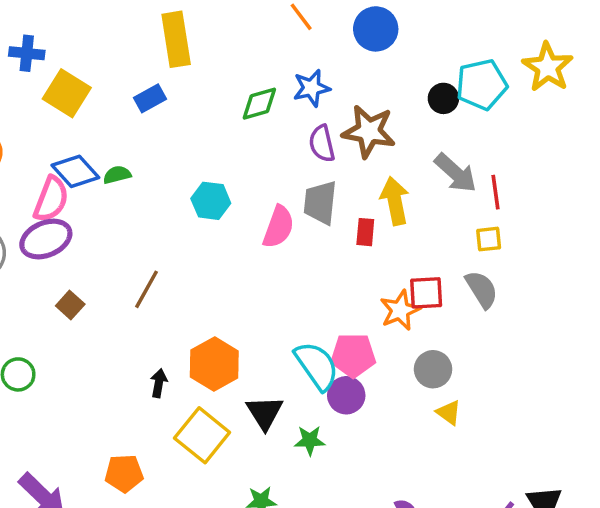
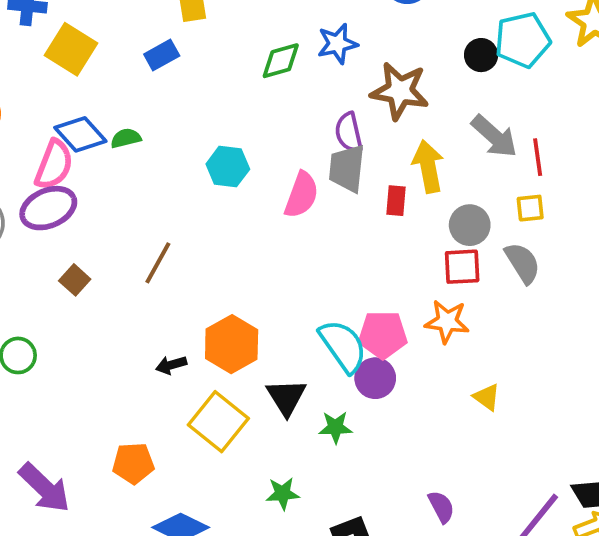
purple semicircle: (322, 144) -> (349, 133), moved
orange star: (400, 310) -> (447, 321), moved, turned 30
gray circle: (433, 369) -> (470, 225), moved
black arrow: (159, 383) -> (171, 365), turned -116

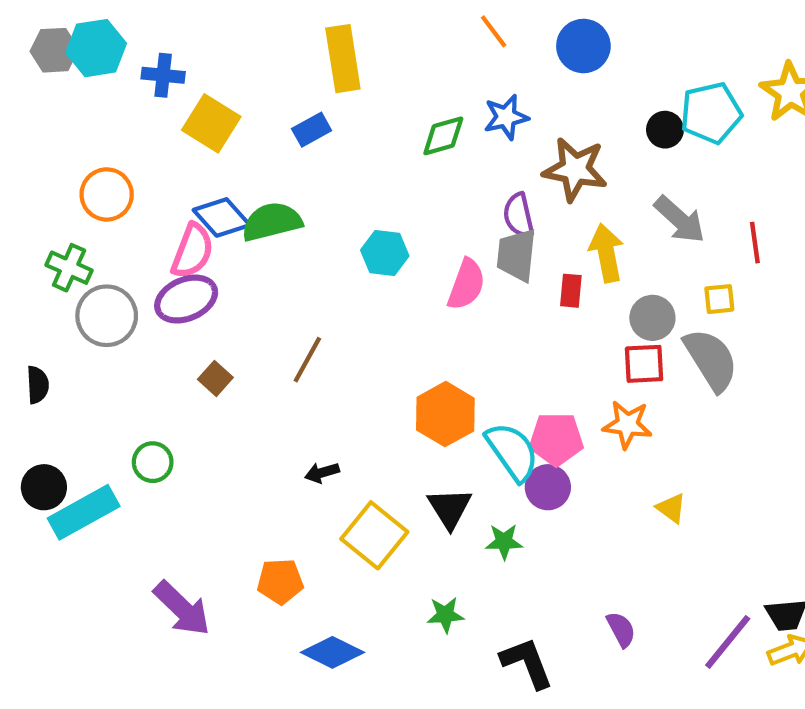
green semicircle: (126, 138) -> (272, 222), size x1.8
red line: (538, 157) -> (755, 243), moved
gray semicircle: (523, 263) -> (711, 360), size x1.4
orange hexagon: (232, 344) -> (445, 414), moved

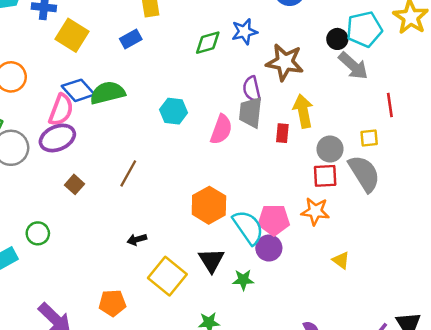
gray arrow: (680, 220) -> (353, 66), moved

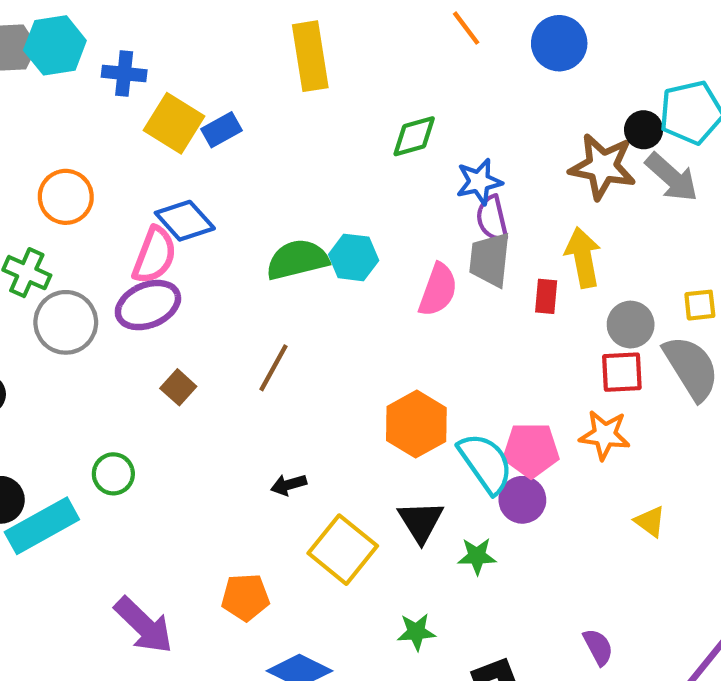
blue star: (244, 32) -> (479, 182), moved
blue rectangle: (131, 39) -> (222, 130), moved
brown star: (285, 62) -> (602, 167), moved
green semicircle: (108, 93) -> (297, 260), moved

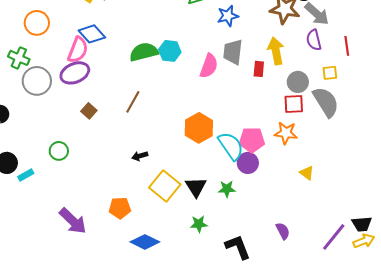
purple semicircle: (492, 218) -> (314, 40), moved
black triangle: (421, 521) -> (196, 187), moved
cyan rectangle: (42, 526) -> (26, 175), size x0.5

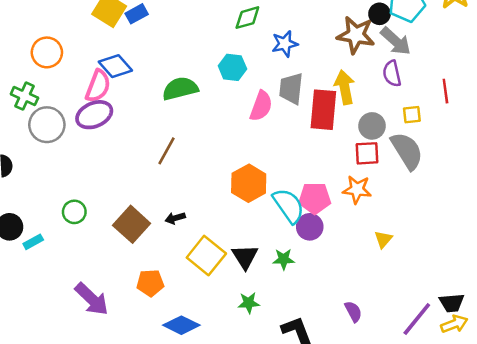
red line: (347, 46) -> (445, 91), moved
cyan hexagon: (170, 51) -> (232, 67), moved
red rectangle: (259, 69) -> (323, 110), size x2.0
brown square: (89, 111) -> (132, 224), moved, size x1.8
yellow triangle: (307, 173) -> (383, 239), turned 35

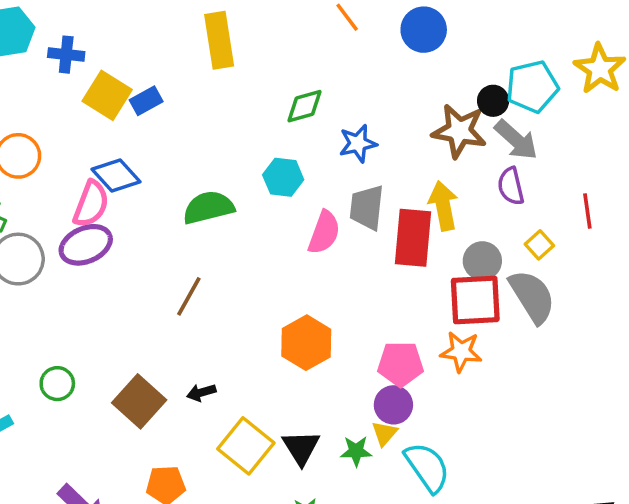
yellow square: (412, 115) -> (539, 245), turned -36
red square: (367, 153) -> (475, 300), size x1.5
cyan semicircle: (289, 206) -> (427, 467), moved
yellow triangle: (383, 239) -> (385, 433), moved

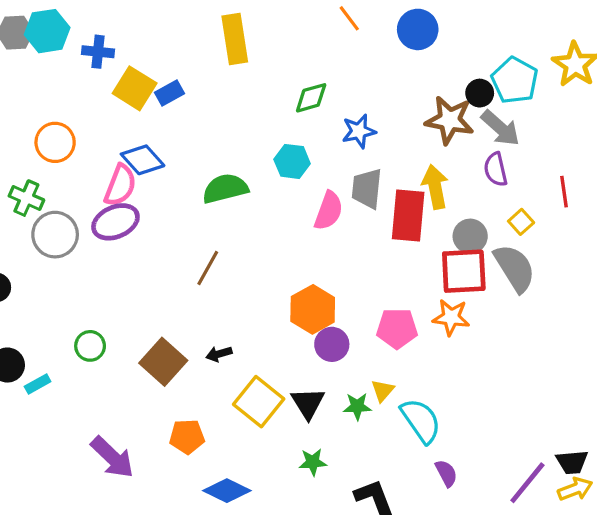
cyan pentagon: (532, 87) -> (515, 80), turned -30
purple circle: (393, 405) -> (332, 344), moved

